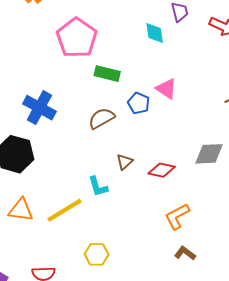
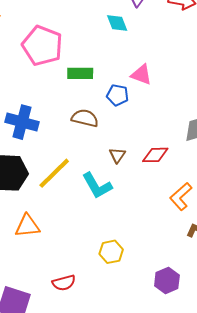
brown semicircle: (102, 118) -> (85, 118), turned 56
cyan L-shape: (98, 187) -> (97, 186), size x1.4
yellow line: (64, 210) -> (54, 173), moved

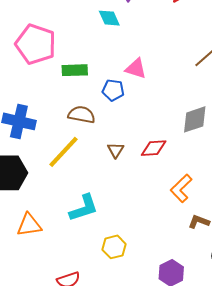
yellow line: (54, 173) -> (63, 152), moved
cyan L-shape: (97, 186) -> (84, 208), moved, turned -76

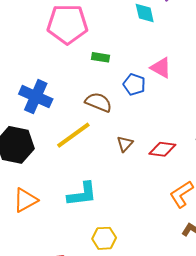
pink pentagon: (36, 44) -> (67, 24), turned -30
green rectangle: (75, 70) -> (101, 57), size x0.7
orange triangle: (29, 225) -> (25, 200), turned -32

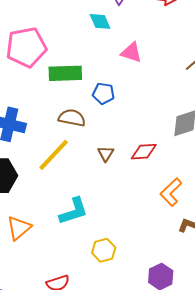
green rectangle: (101, 57) -> (65, 73), size x1.8
pink triangle: (161, 68) -> (131, 52), moved

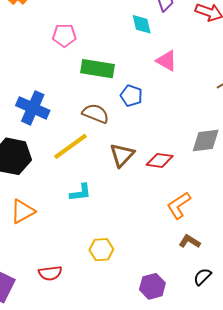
pink pentagon: (26, 47) -> (64, 35), size x0.6
brown triangle: (106, 154) -> (122, 155), size x1.5
cyan L-shape: (73, 211) -> (80, 193), moved, size x0.7

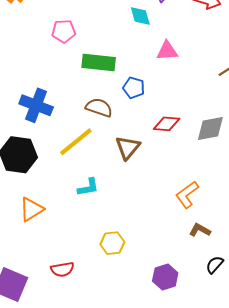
pink triangle: (167, 61) -> (167, 51), turned -30
red diamond: (160, 160) -> (167, 124), moved

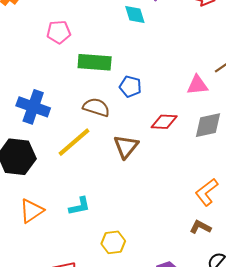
pink triangle: (167, 51) -> (197, 85), moved
cyan L-shape: (88, 187) -> (80, 206), moved
orange L-shape: (187, 195) -> (207, 192), moved

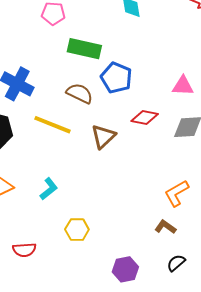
blue pentagon: (130, 87) -> (116, 78), size x1.4
yellow line: (74, 142) -> (53, 125), turned 54
cyan L-shape: (80, 206) -> (49, 189), turned -35

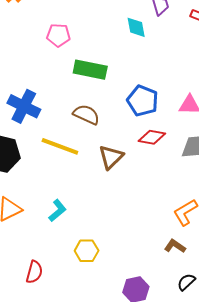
blue pentagon: (116, 78) -> (143, 101), moved
red semicircle: (24, 250) -> (34, 272), turned -70

